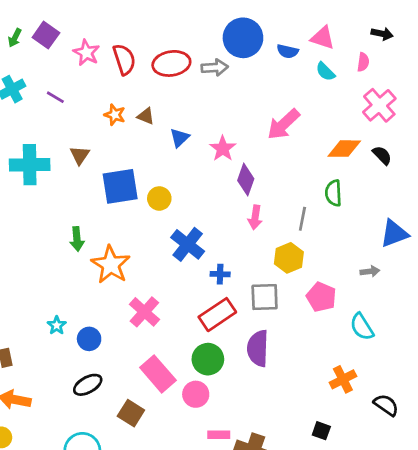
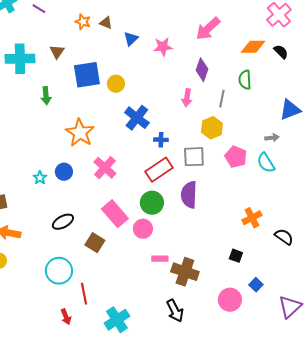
pink star: (223, 149) -> (163, 47), turned 30
purple diamond: (246, 180) -> (202, 70), moved
green arrow: (77, 239) -> (46, 96), moved
cyan semicircle: (362, 327) -> (266, 163), moved
blue circle: (89, 339) -> (64, 172), moved

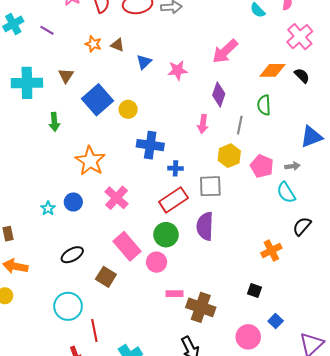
blue square: (87, 75) -> (98, 100), turned -32
blue cross: (137, 118) -> (150, 145), turned -30
pink pentagon: (236, 157) -> (262, 166), moved
black semicircle: (284, 237) -> (302, 226), moved, turned -84

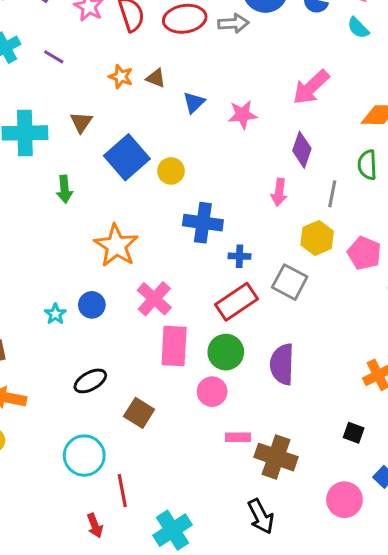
gray square: (210, 186) -> (290, 282), turned 30
purple semicircle: (205, 226) -> (282, 364), moved
pink rectangle: (127, 246) -> (174, 346), moved, turned 44

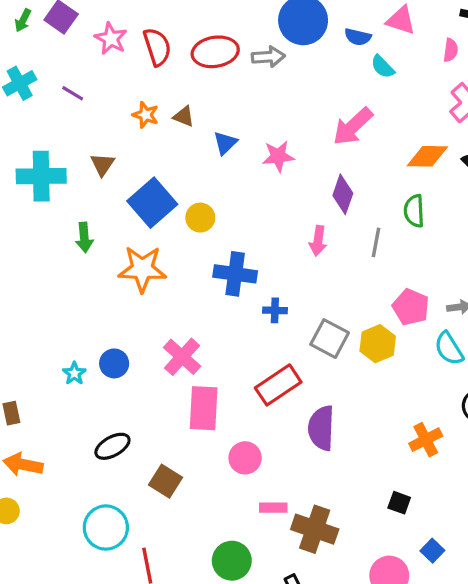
cyan semicircle: (358, 28) -> (383, 67), moved
yellow hexagon: (317, 238) -> (378, 344), moved
orange star: (116, 246) -> (142, 269), moved, turned -30
red rectangle: (236, 302) -> (278, 385), moved
green circle: (226, 352) -> (232, 561), moved

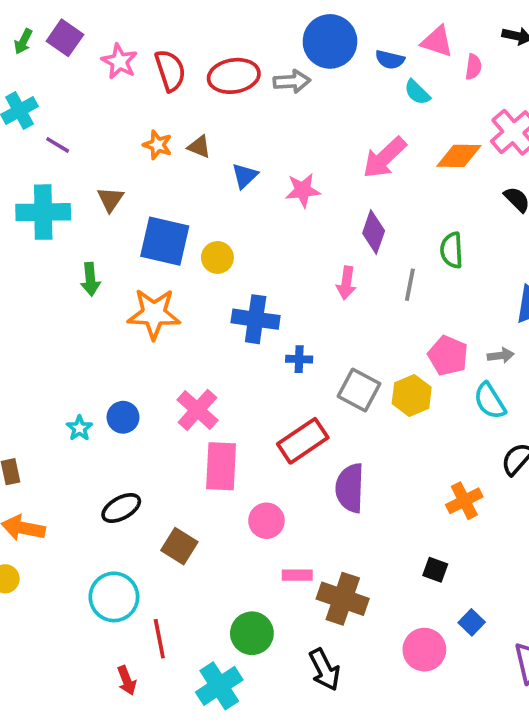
pink semicircle: (451, 50) -> (473, 67), moved
purple line: (73, 93) -> (58, 145), moved
orange diamond: (427, 156) -> (459, 156), moved
blue square: (152, 203) -> (165, 241), turned -36

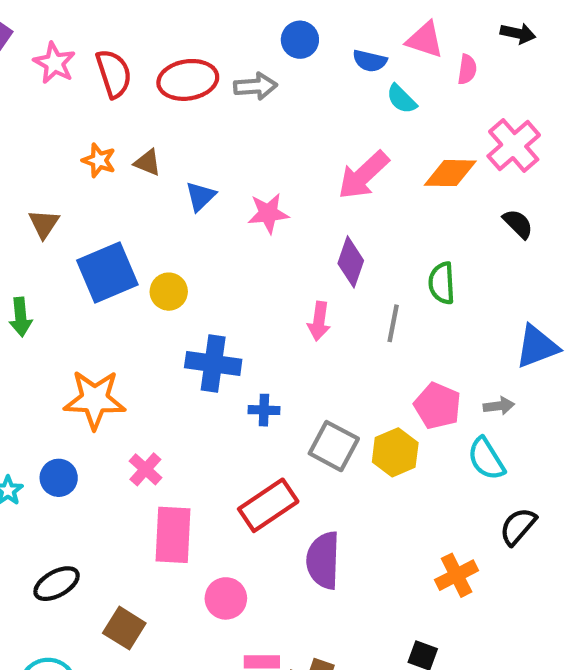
blue circle: (330, 41) -> (300, 40), size x0.6
blue square: (165, 241) -> (107, 273), turned -36
orange star: (154, 314) -> (95, 399), moved
pink cross: (197, 410) -> (145, 469), size x0.7

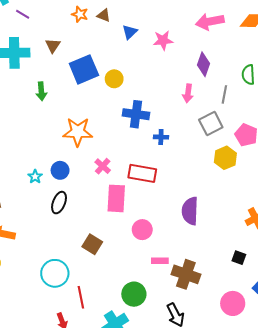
pink arrow: (363, 175) -> (210, 22), turned 32
gray square: (334, 446) -> (211, 124), moved, turned 35
red rectangle: (268, 505) -> (142, 173), moved, turned 44
black ellipse: (57, 584) -> (59, 203), moved, turned -40

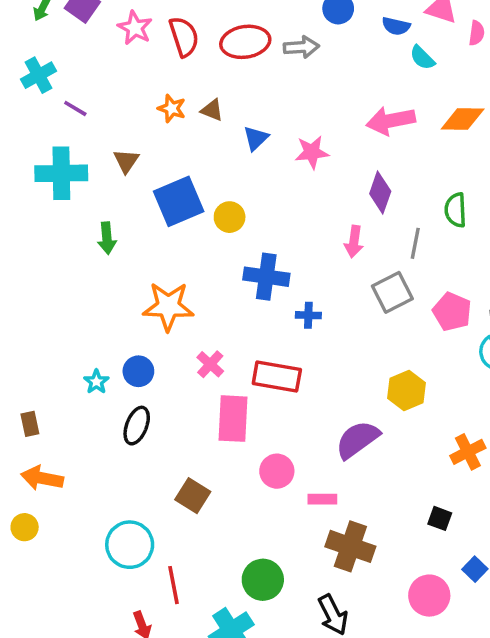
yellow hexagon: (225, 158) -> (406, 391), moved
purple semicircle: (190, 211) -> (357, 440), turned 52
pink rectangle: (160, 261) -> (322, 499), moved

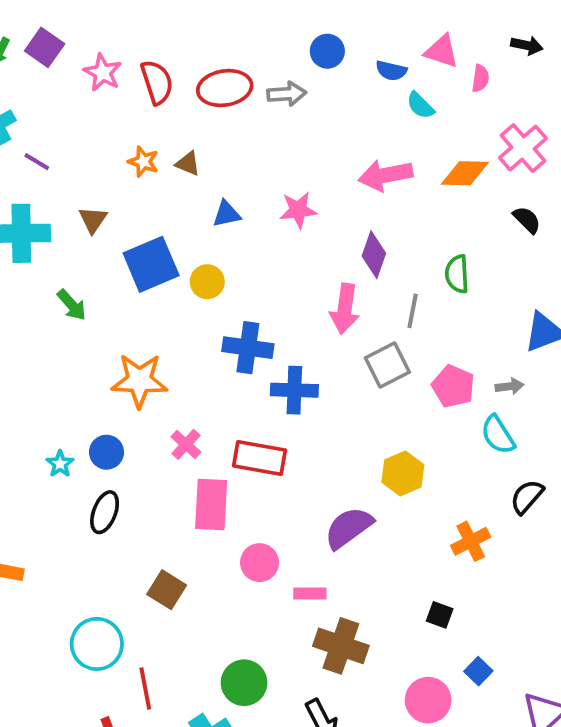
blue triangle: (256, 138) -> (227, 214), moved, turned 32
green arrow: (107, 238) -> (72, 305), turned -36
pink arrow: (354, 242) -> (345, 309), size x1.4
blue cross: (308, 315) -> (294, 390), size x1.6

